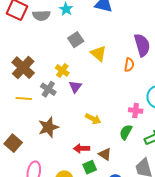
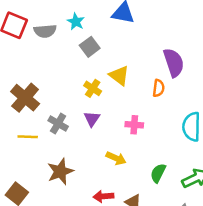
gray square: (76, 40) -> (90, 47), moved
yellow cross: (62, 70) -> (93, 88), moved
pink cross: (136, 111) -> (134, 125), moved

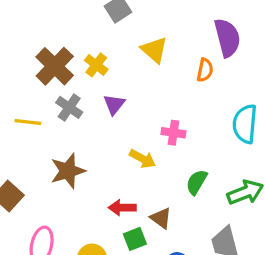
yellow cross: (93, 88) -> (96, 65), moved
brown cross: (25, 98) -> (55, 66), moved
pink cross: (134, 125) -> (173, 133), moved

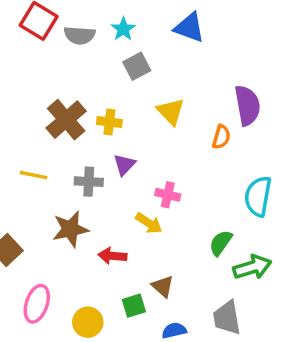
yellow cross: (96, 65) -> (109, 122), turned -35
gray cross: (69, 107) -> (89, 182), moved, turned -36
pink cross: (173, 133) -> (168, 195), moved
green semicircle: (197, 182) -> (221, 243), moved
red arrow: (122, 208) -> (112, 256), moved

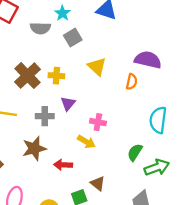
gray semicircle: (80, 35) -> (40, 28), moved
purple semicircle: (247, 105) -> (148, 60), turned -64

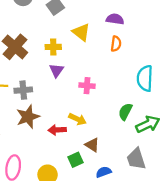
purple semicircle: (148, 60) -> (115, 19), moved, size x0.7
yellow cross: (56, 76) -> (53, 47), moved
gray cross: (45, 116) -> (23, 90), moved
yellow arrow: (86, 142) -> (78, 119), moved

